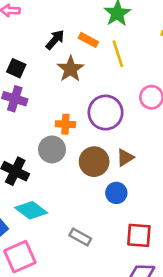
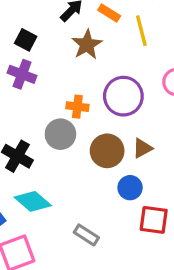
red square: (139, 235) -> (154, 220), moved

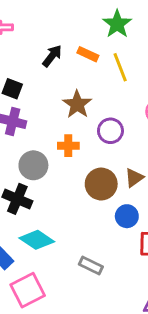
brown star: (87, 45) -> (77, 104), moved
purple circle: (123, 96) -> (110, 131), size x0.7
gray circle: (60, 134) -> (33, 165), moved

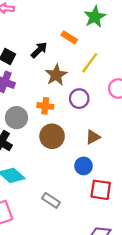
black arrow: (52, 56) -> (39, 50), moved
yellow line: (120, 67) -> (90, 63), moved, turned 50
brown circle: (101, 184) -> (52, 136), moved

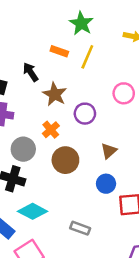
black arrow: (39, 50) -> (31, 72), turned -66
yellow line: (90, 63) -> (87, 57), moved
orange cross: (45, 106) -> (51, 130), turned -35

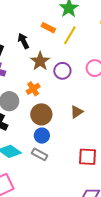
purple circle: (85, 114) -> (62, 71), moved
blue circle: (106, 184) -> (42, 136), moved
gray rectangle: (80, 228) -> (40, 154), moved

